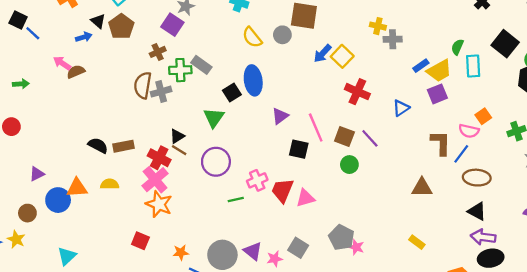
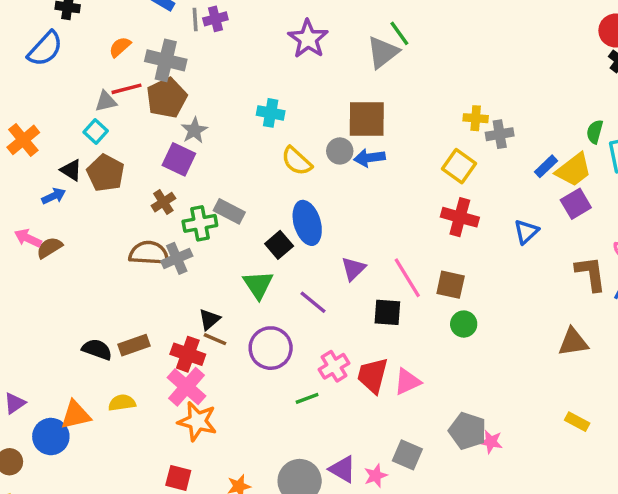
blue arrow: (323, 53) -> (370, 158), moved, turned 48
yellow square: (342, 56) -> (459, 166), moved
brown semicircle: (143, 85) -> (149, 253), turned 92
purple line: (370, 138) -> (313, 302), moved

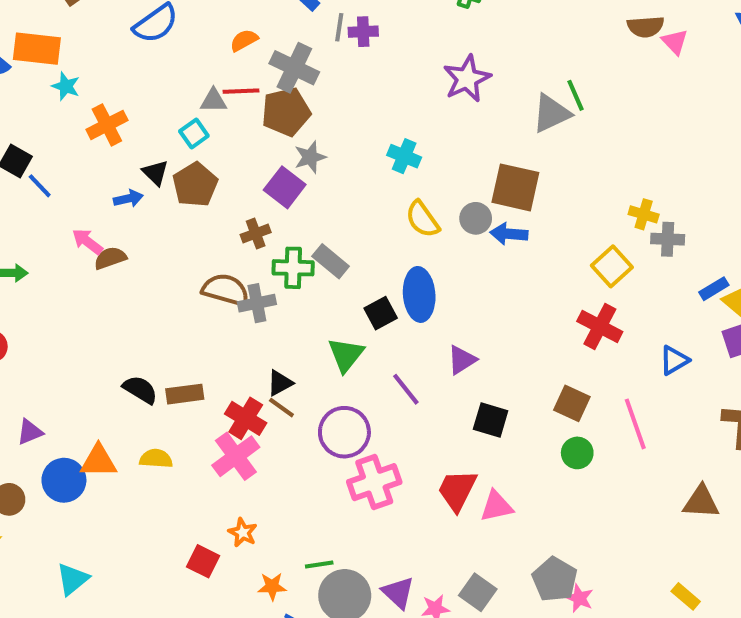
pink line: (407, 278) -> (635, 424), moved
pink cross: (334, 366) -> (374, 482), moved, size x1.4
green line: (307, 398) -> (319, 564), moved
orange star: (197, 421) -> (243, 532), moved, size x0.6

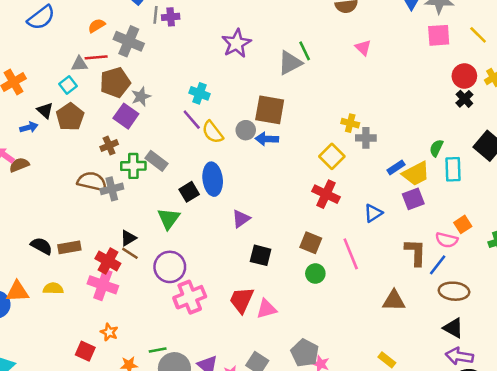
pink triangle: (675, 42) -> (363, 48), moved
brown pentagon: (286, 112) -> (115, 82), moved
purple line: (406, 389) -> (192, 120), moved
pink cross: (236, 456) -> (103, 285), turned -32

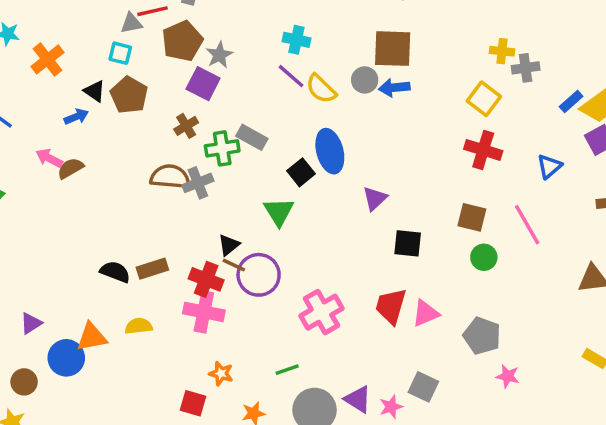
cyan square: (68, 85) -> (120, 53), turned -30
purple circle: (170, 267) -> (259, 275), moved
green line: (158, 350) -> (287, 370), moved
gray pentagon: (305, 353) -> (482, 336), moved

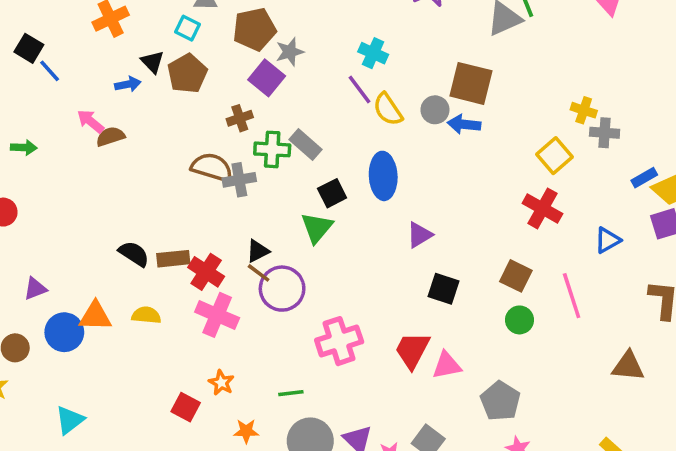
black square: (301, 172) -> (332, 193), moved
red cross: (206, 279) -> (206, 272), moved

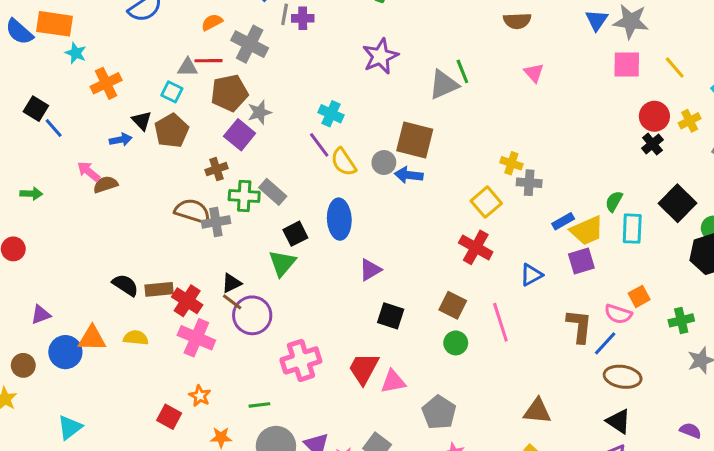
brown triangle: (628, 366) -> (537, 411), moved

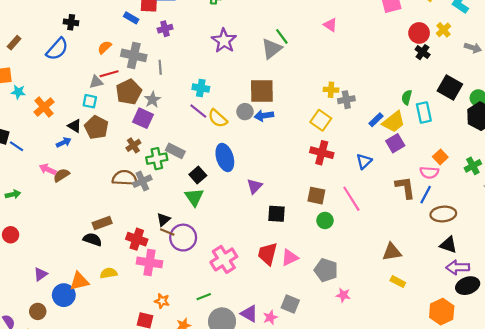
gray line: (285, 14) -> (160, 67), moved
brown rectangle: (159, 289) -> (102, 223), moved

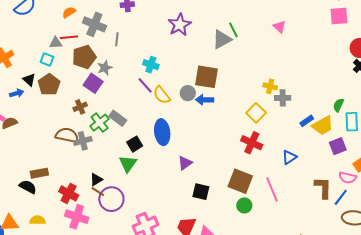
purple square: (395, 143) -> (338, 146), moved
green cross: (157, 159) -> (100, 123), turned -36
brown square: (316, 196) -> (240, 181), size x1.4

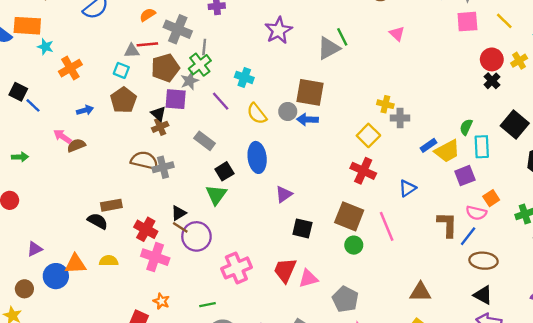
black triangle: (29, 80) -> (158, 114), moved
purple square: (93, 83) -> (176, 99), turned -30
purple line: (145, 85) -> (221, 101), moved
green cross: (100, 123) -> (200, 65), moved

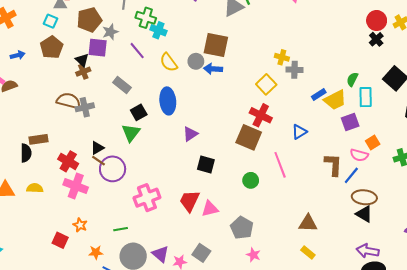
green cross: (200, 65) -> (146, 18), moved, turned -36
brown square: (349, 216) -> (249, 137), moved
black semicircle: (98, 221) -> (26, 153), turned 60
black triangle: (483, 295) -> (364, 214), moved

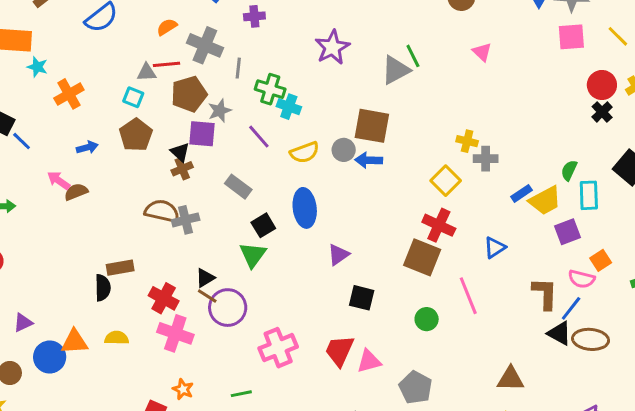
yellow semicircle: (169, 62) -> (304, 152), turned -72
black triangle: (364, 214) -> (559, 333), moved

